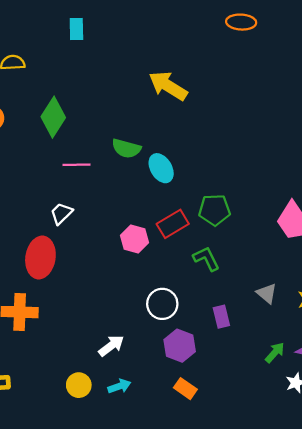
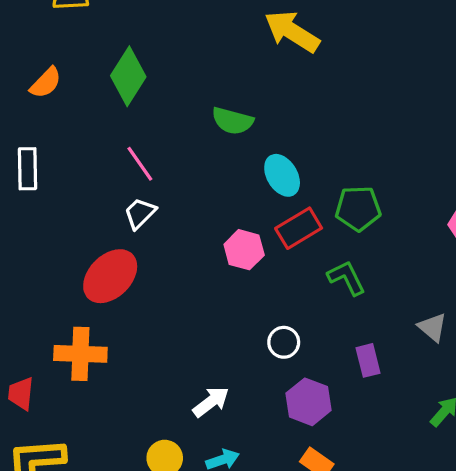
pink line: (76, 165) -> (140, 164), moved, turned 56
cyan ellipse: (161, 168) -> (282, 175), moved
red ellipse: (40, 257) -> (110, 276), turned 36
white circle: (162, 304) -> (284, 342), size x0.7

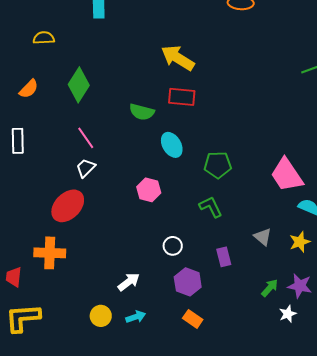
red rectangle: (299, 228) -> (182, 97), moved, turned 36

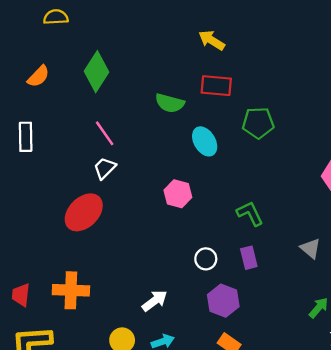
yellow arrow: (178, 58) -> (212, 40), size x0.7
green pentagon: (218, 165) -> (258, 123), moved
orange cross: (50, 253) -> (71, 290), moved
purple rectangle: (224, 257) -> (249, 258), moved

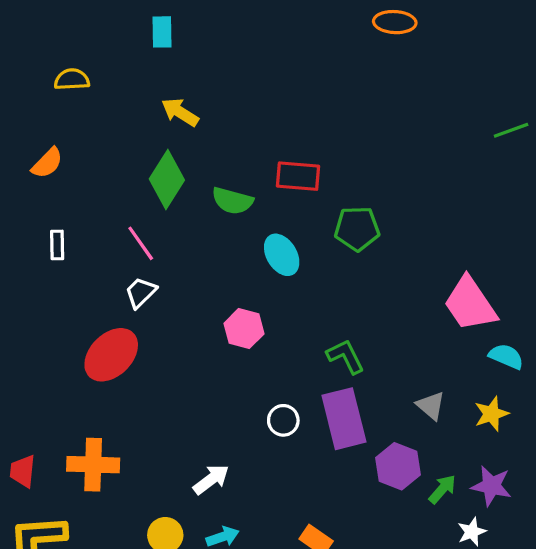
yellow arrow: (212, 40) -> (180, 112), moved
green diamond: (97, 72) -> (167, 179), moved
white rectangle: (26, 137) -> (57, 245), moved, size x0.7
purple rectangle: (249, 258) -> (344, 419), size x1.8
purple hexagon: (223, 301) -> (398, 466), moved

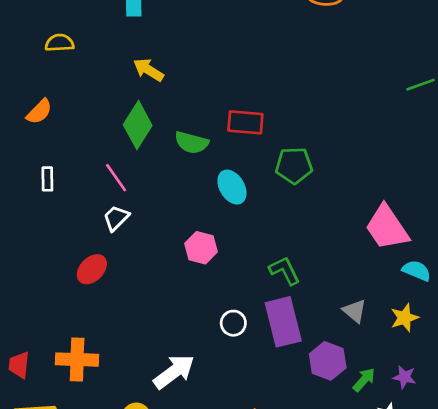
red ellipse: (111, 355) -> (92, 269), size x0.7
white arrow: (211, 479) -> (174, 372), size x1.4
purple star: (491, 486) -> (404, 377), size x0.7

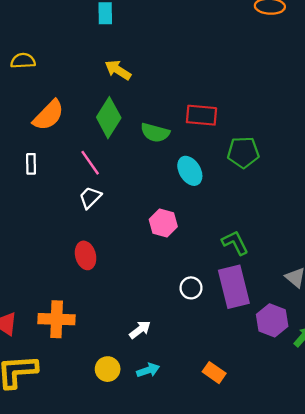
yellow semicircle: (60, 43) -> (23, 61), moved
orange semicircle: (39, 112) -> (48, 115), moved, size x1.4
red ellipse: (92, 269) -> (86, 255), moved, turned -60
white arrow: (174, 372) -> (140, 330), size x0.6

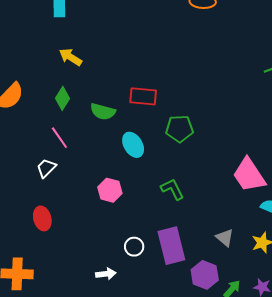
green diamond: (109, 118) -> (62, 98), size x0.7
pink line: (90, 163) -> (59, 138), moved
green L-shape: (235, 243) -> (172, 189), moved
white arrow: (140, 330) -> (106, 274), moved, turned 30

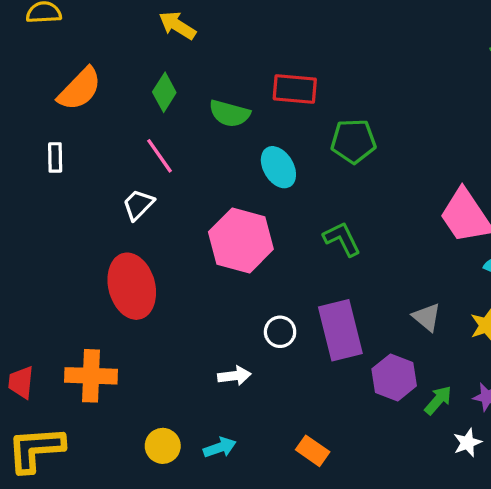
pink hexagon: (110, 190) -> (241, 241), size x1.6
red ellipse: (42, 218) -> (132, 286), size x1.6

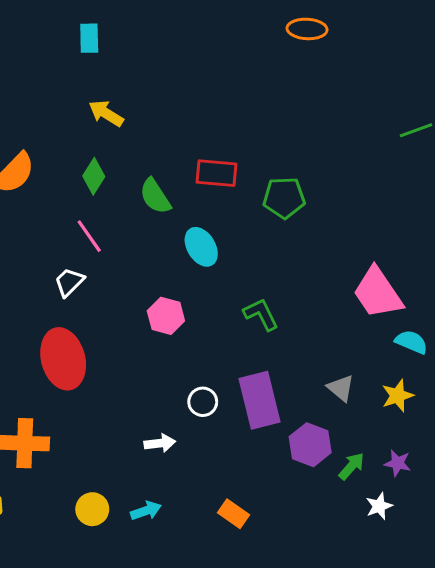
green semicircle: (230, 113) -> (155, 196), turned 42
green pentagon: (353, 141) -> (284, 198), moved
pink hexagon: (241, 241) -> (166, 316), size x0.6

